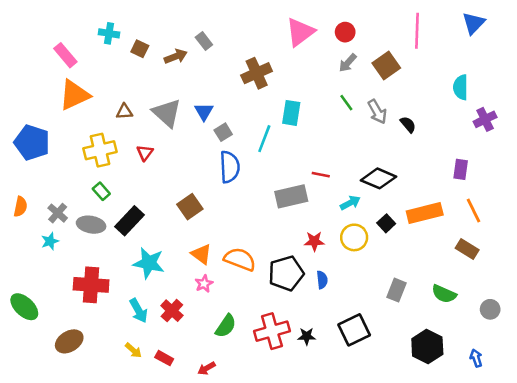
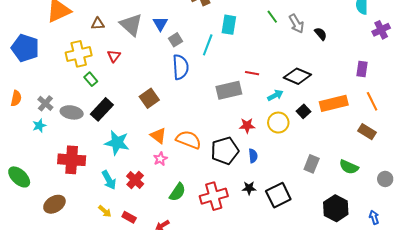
green rectangle: (101, 191) -> (91, 79), moved
black star: (307, 336) -> (249, 188), moved

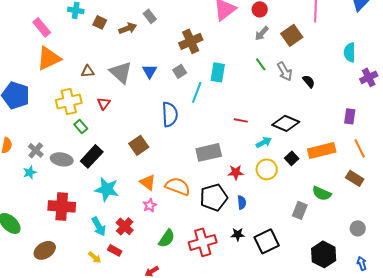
gray square: (175, 40) -> (180, 71), moved
gray rectangle: (229, 90) -> (209, 152), moved
green semicircle: (349, 167) -> (322, 193), moved
gray circle: (385, 179) -> (358, 228), moved
red rectangle: (129, 217) -> (115, 250), moved

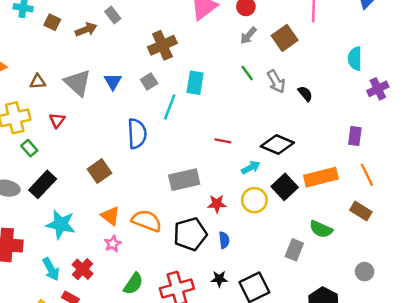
black square: (292, 158) -> (285, 187), size x1.5

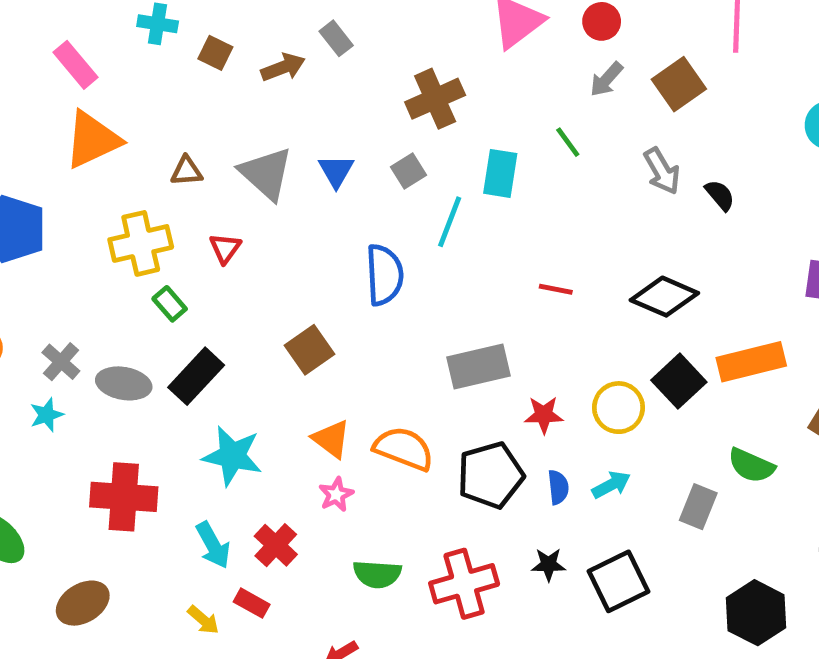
green line: (247, 73) -> (568, 142), moved
cyan arrow: (251, 167) -> (611, 485), moved
green semicircle: (133, 284) -> (377, 574), turned 60

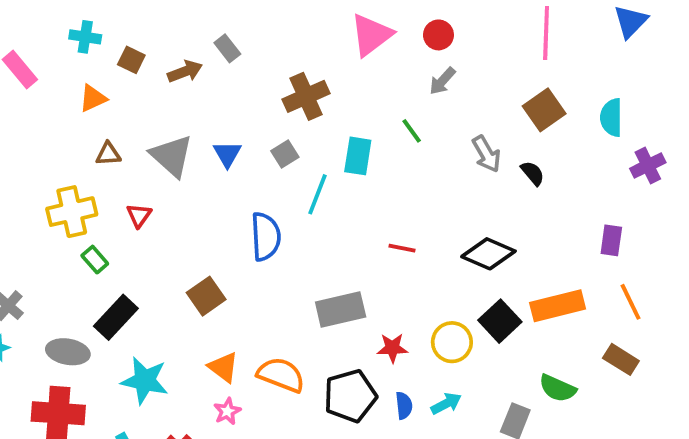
brown square: (679, 84) -> (544, 110), moved
orange triangle: (92, 140) -> (93, 98), moved, size x0.6
gray ellipse: (124, 383) -> (68, 352), moved

